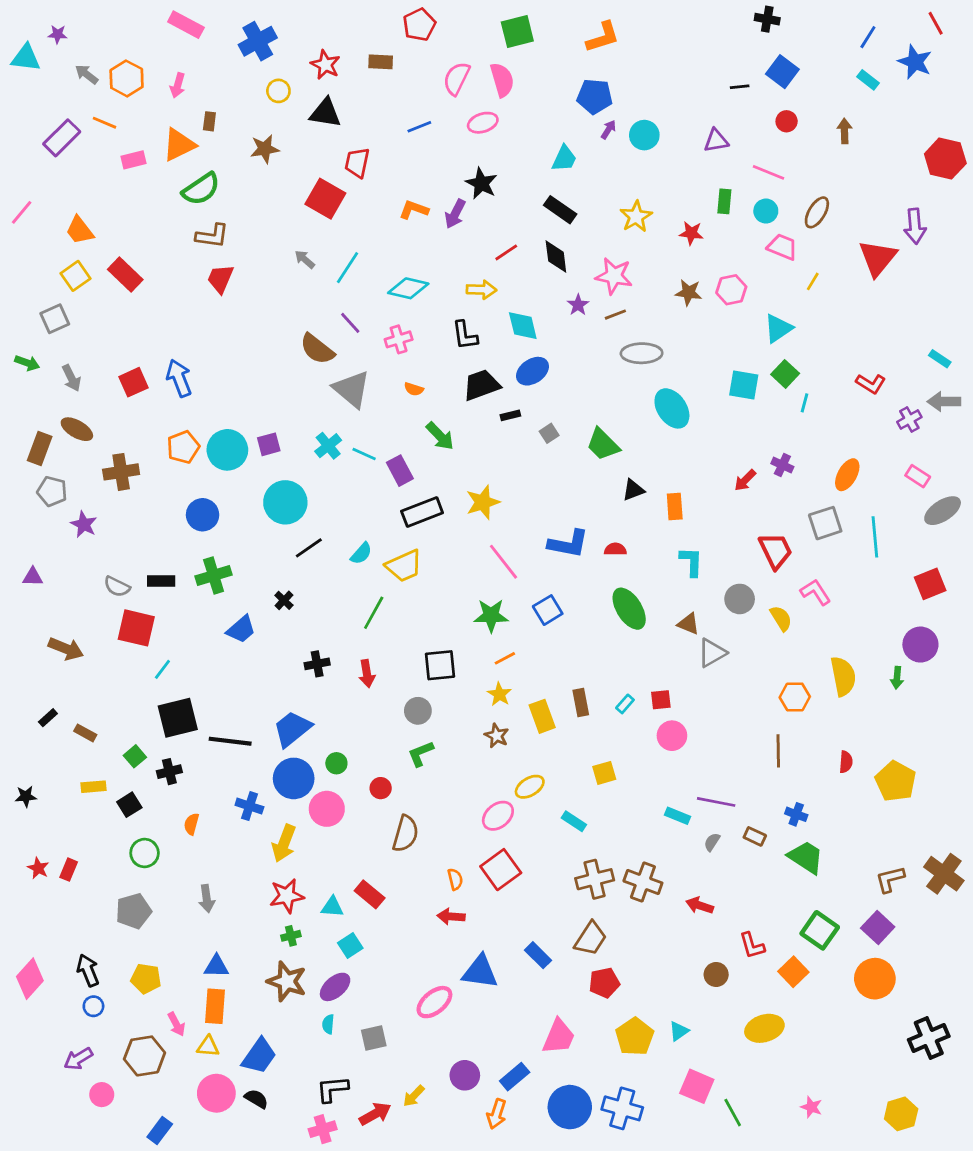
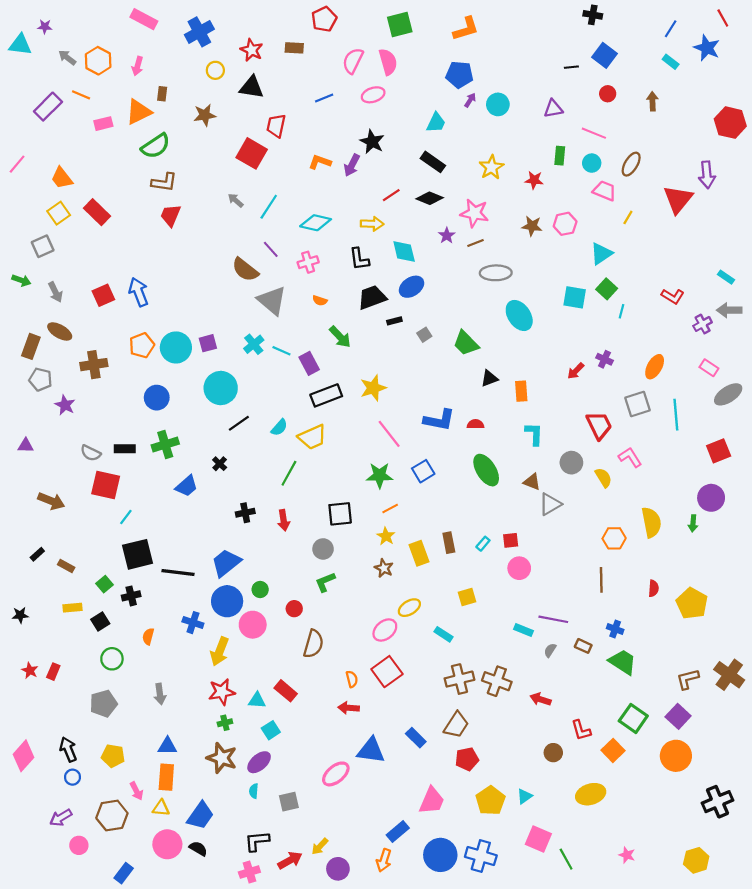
black diamond: (556, 257) -> (430, 198), turned -60
purple circle: (465, 1075) -> (338, 869), moved

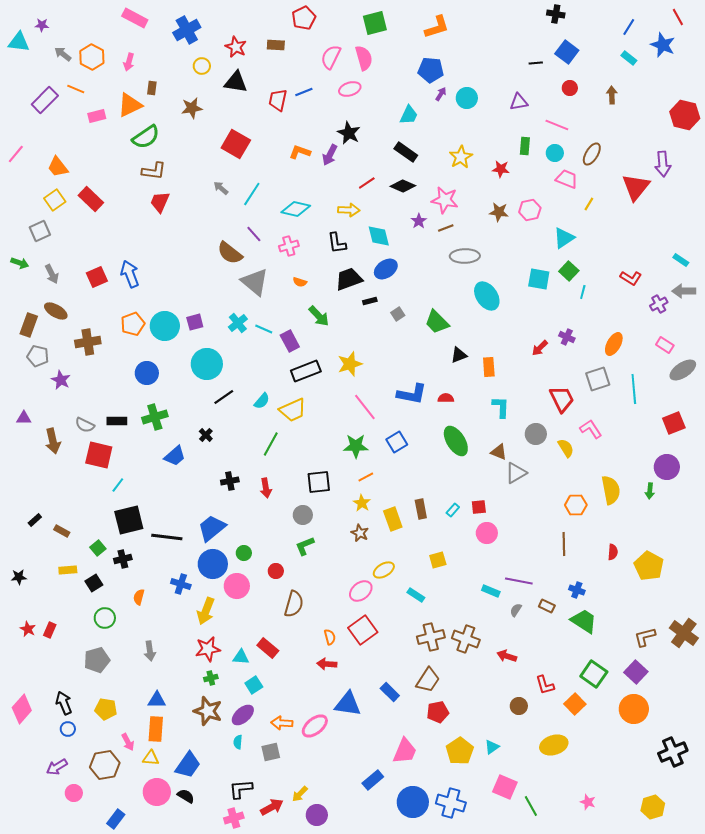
red trapezoid: (276, 126) -> (278, 100), moved
brown arrow: (51, 501) -> (53, 441), moved, turned 55
orange arrow: (384, 860) -> (282, 723), moved, turned 75

